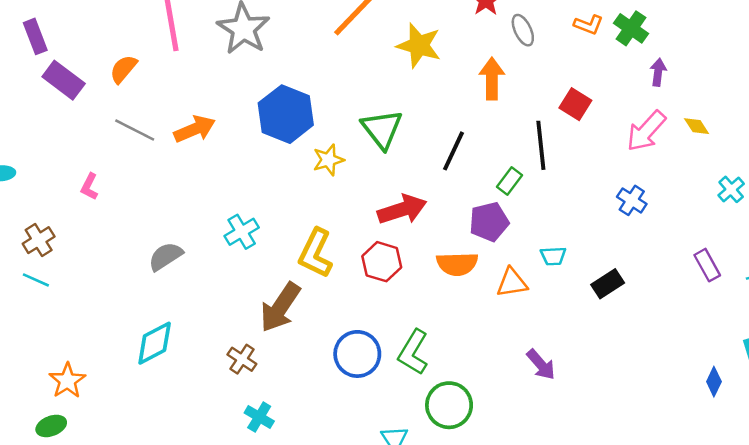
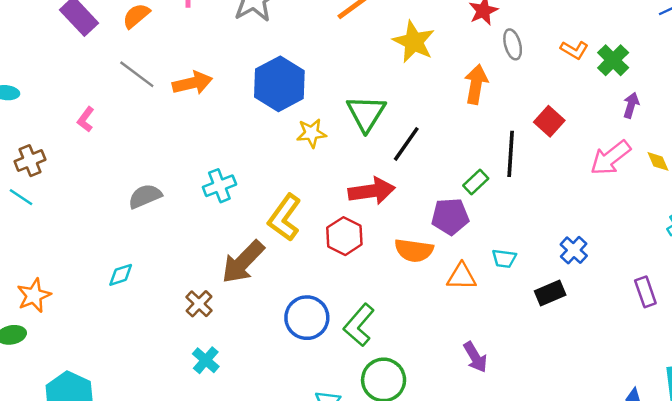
black line: (454, 151) -> (406, 144), moved
blue cross: (632, 200) -> (574, 250), moved
cyan diamond: (155, 343) -> (121, 275), size x0.6

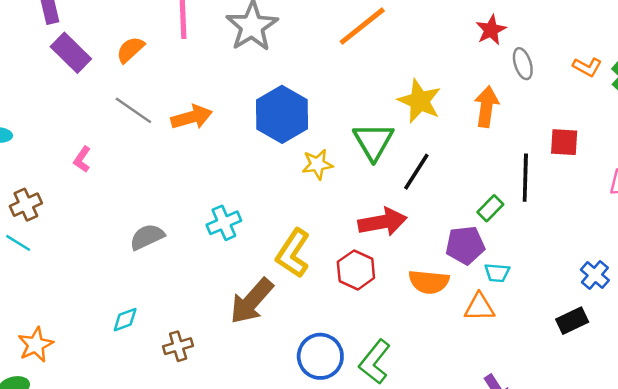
yellow star: (414, 42) -> (420, 101), moved
red square: (549, 121) -> (564, 142), turned -36
cyan trapezoid: (504, 259) -> (497, 273), moved
brown cross: (199, 304) -> (178, 346), moved, turned 32

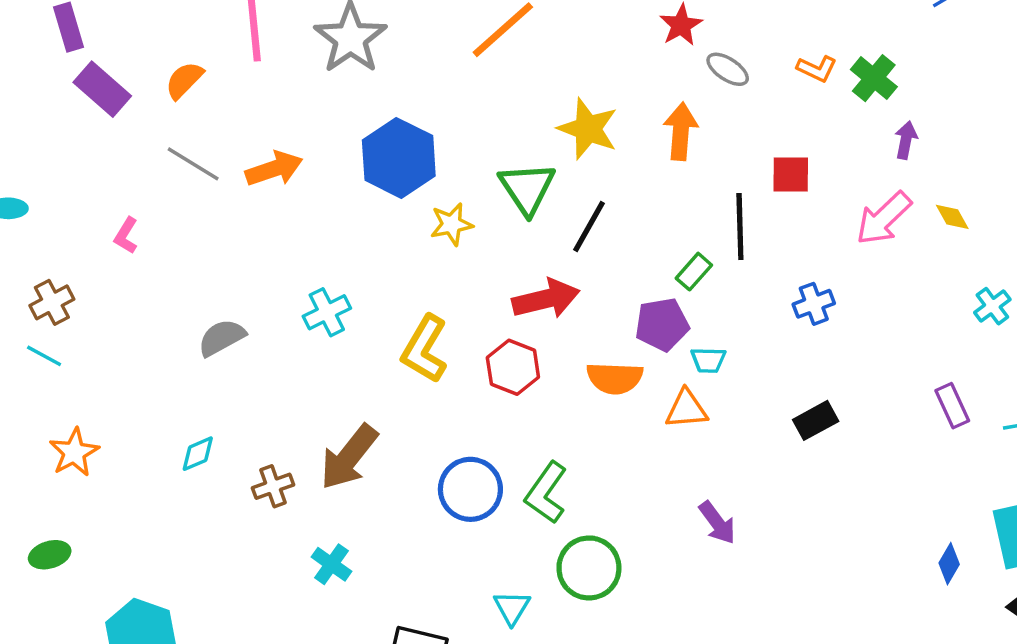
gray ellipse: (523, 64) -> (728, 69), turned -36
blue cross: (595, 275) -> (814, 304), moved, turned 32
brown arrow: (252, 301) -> (349, 457), moved
orange star: (36, 345) -> (74, 452), moved

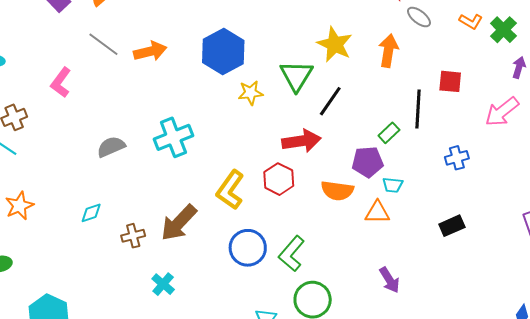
pink L-shape: (126, 236) -> (61, 82), size x1.4
cyan cross: (327, 312) -> (173, 137), size x1.4
yellow L-shape: (425, 349) -> (230, 190), moved

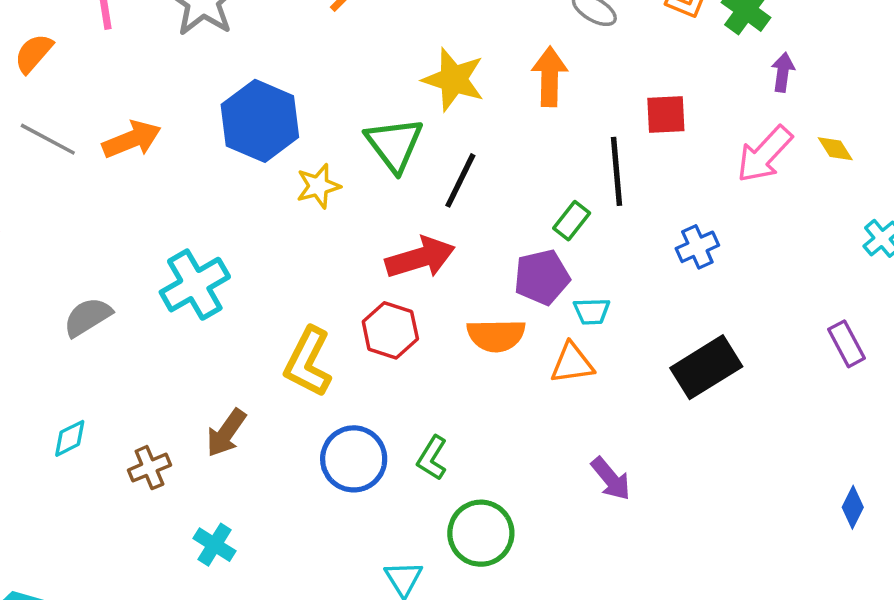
brown arrow: (179, 223) -> (226, 433), size x0.7
black rectangle: (452, 226) -> (706, 367), size x1.5
green L-shape: (292, 254) -> (432, 458), size x0.7

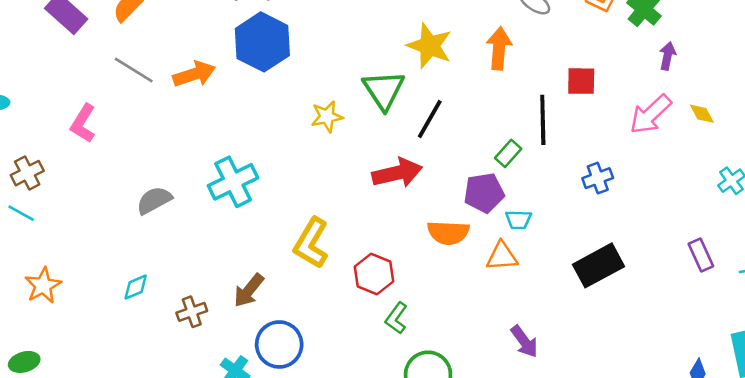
blue hexagon: (260, 121) -> (262, 42), moved
red hexagon: (390, 330) -> (374, 274), moved
blue circle: (354, 459) -> (279, 344), moved

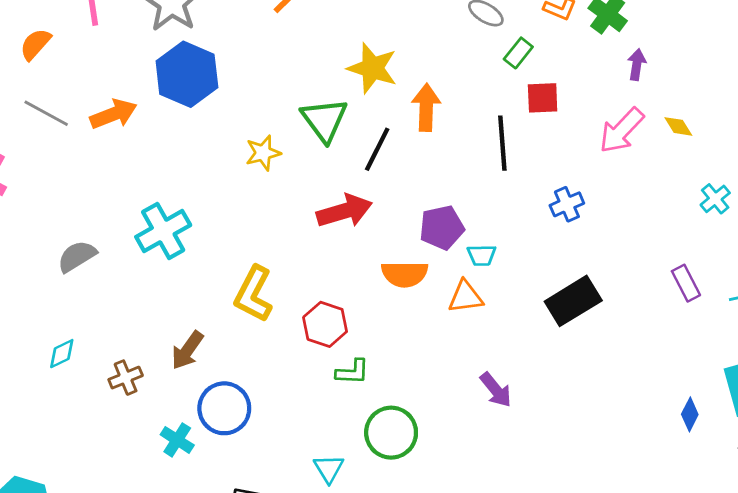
orange arrow: (499, 48) -> (426, 107), moved
green rectangle: (508, 153) -> (518, 53), moved
green L-shape: (396, 318) -> (352, 372), turned -120

